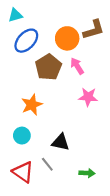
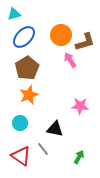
brown L-shape: (94, 30) -> (85, 42), moved
brown pentagon: (48, 67) -> (27, 68), moved
pink star: (88, 97) -> (80, 106), moved
green arrow: (87, 173) -> (79, 157), turned -64

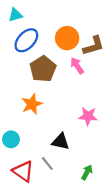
brown pentagon: (27, 68) -> (43, 69), moved
cyan circle: (20, 123) -> (11, 139), moved

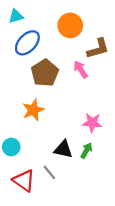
orange circle: (67, 38) -> (70, 25), moved
green arrow: (87, 172) -> (86, 150), moved

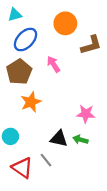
pink arrow: (81, 69) -> (54, 64), moved
brown pentagon: (45, 73) -> (19, 72), moved
green arrow: (86, 150) -> (80, 140), turned -104

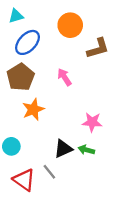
pink arrow: (54, 64) -> (64, 77), moved
black triangle: (59, 139) -> (63, 149), turned -36

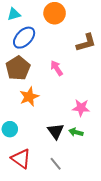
orange circle: (70, 25) -> (55, 13), moved
black triangle: (63, 149) -> (56, 131), turned -42
gray line: (49, 172) -> (56, 164), moved

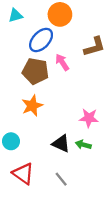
blue ellipse: (24, 38) -> (41, 40), moved
brown pentagon: (18, 68) -> (35, 71), moved, turned -30
pink arrow: (57, 68) -> (62, 62), moved
black triangle: (56, 131) -> (61, 144), turned -30

